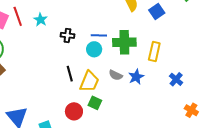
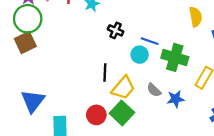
green square: (95, 103) -> (122, 113), size x1.5

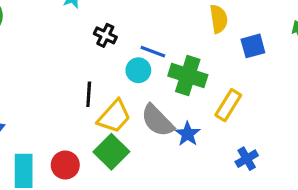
gray semicircle: (154, 90) -> (157, 121), size x1.6
blue star: (176, 99) -> (188, 134), turned -30
red circle: (96, 115) -> (65, 165), moved

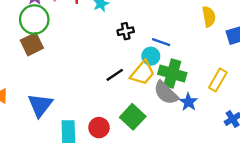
black cross: (105, 35) -> (126, 31), turned -35
green cross: (188, 75) -> (172, 73), moved
black line: (89, 94) -> (115, 75), turned 54
yellow trapezoid: (114, 116) -> (142, 73), moved

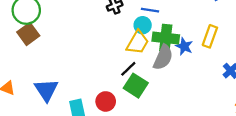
black line: (115, 75) -> (128, 69), moved
gray semicircle: (166, 93) -> (163, 57), turned -100
blue star: (188, 102) -> (184, 46), moved

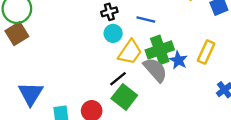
cyan circle: (143, 25) -> (113, 33), moved
green cross: (166, 38) -> (160, 50), turned -30
gray semicircle: (163, 57) -> (155, 70), turned -70

